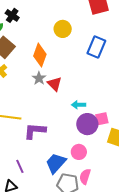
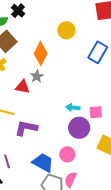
red triangle: (55, 84) -> (23, 87), moved, turned -42
pink square: (102, 119) -> (96, 112), moved
blue trapezoid: (56, 163) -> (43, 163), turned 70

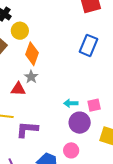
yellow circle: (66, 30) -> (20, 31), moved

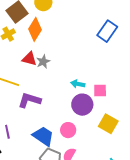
orange diamond: (32, 54) -> (35, 29), moved
gray star: (31, 77) -> (43, 62), moved

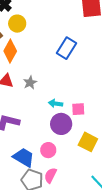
blue rectangle: (107, 31) -> (67, 48), moved
gray star: (43, 62) -> (30, 83), moved

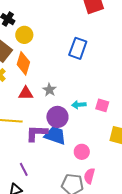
pink square: (78, 109) -> (102, 105), turned 32
purple circle: (61, 124) -> (57, 117), moved
blue trapezoid: (24, 157) -> (55, 135), moved

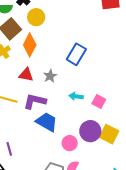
blue rectangle: (78, 48) -> (76, 54), moved
purple circle: (57, 117) -> (90, 131), moved
purple L-shape: (37, 133) -> (35, 101), moved

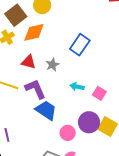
orange diamond: (30, 45) -> (34, 32), turned 45
purple L-shape: (35, 101) -> (35, 89), turned 50

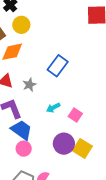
cyan arrow: (77, 87) -> (53, 108), turned -40
pink circle: (68, 133) -> (24, 149), moved

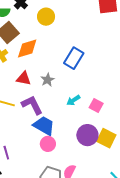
yellow circle: (21, 25) -> (46, 17), moved

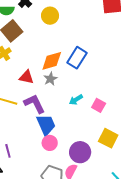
orange diamond: (27, 49) -> (52, 61), moved
blue trapezoid: (44, 126) -> (46, 125), turned 35
purple circle: (87, 135) -> (80, 152), moved

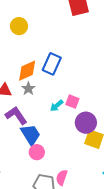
pink square: (99, 105) -> (72, 102), moved
purple circle: (80, 152) -> (86, 123), moved

